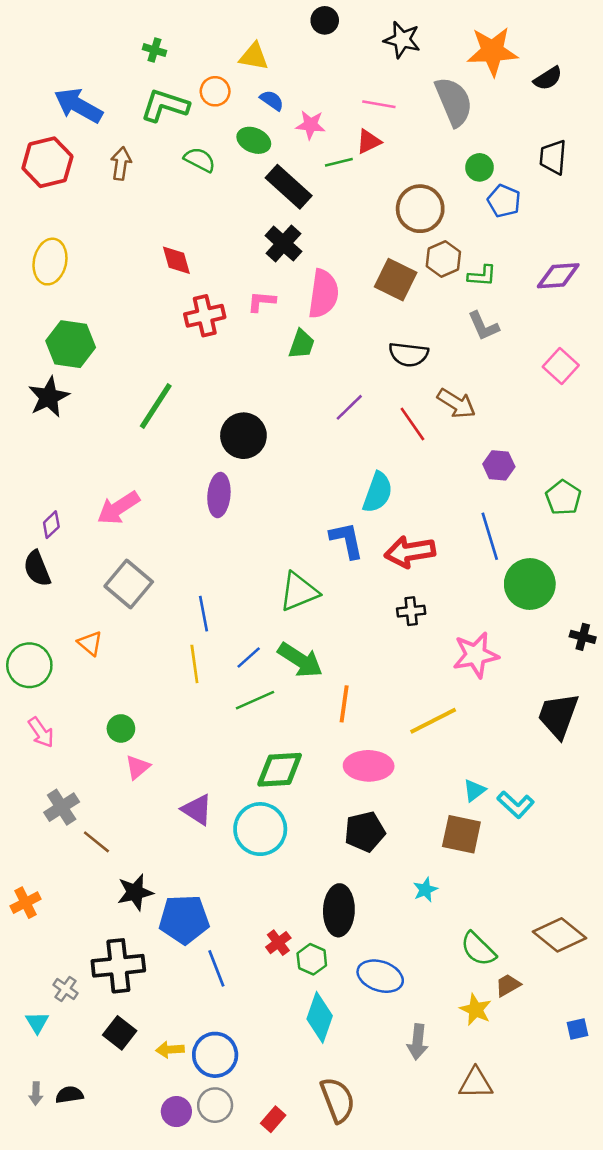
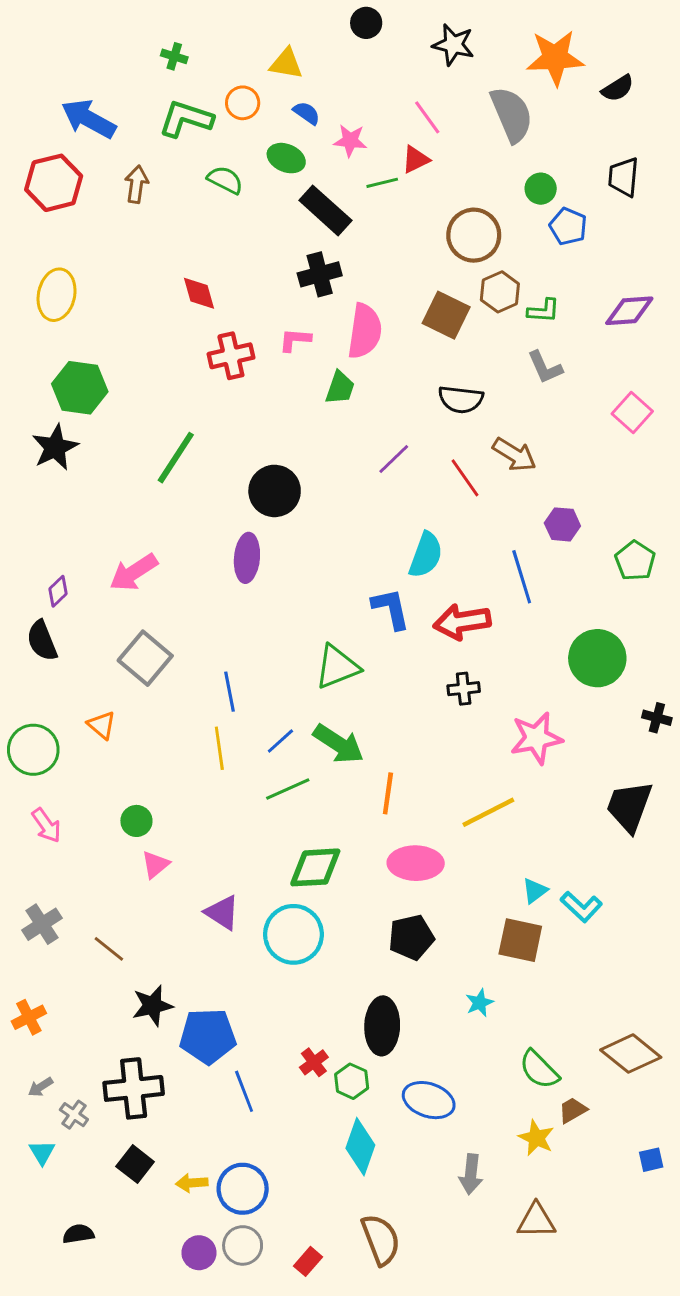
pink line: (379, 104) -> (427, 117), turned 44
black cross: (283, 243) -> (320, 274), turned 33
blue line: (490, 536) -> (522, 577), moved
gray cross: (62, 807) -> (42, 924), moved
gray arrow: (36, 1093) -> (41, 1087), moved, turned 55

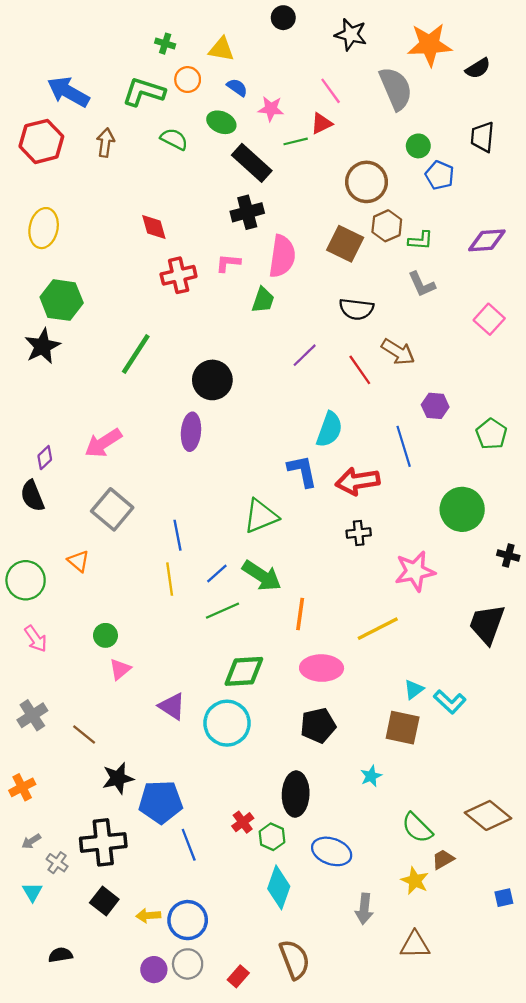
green cross: (174, 56) -> (165, 44), moved

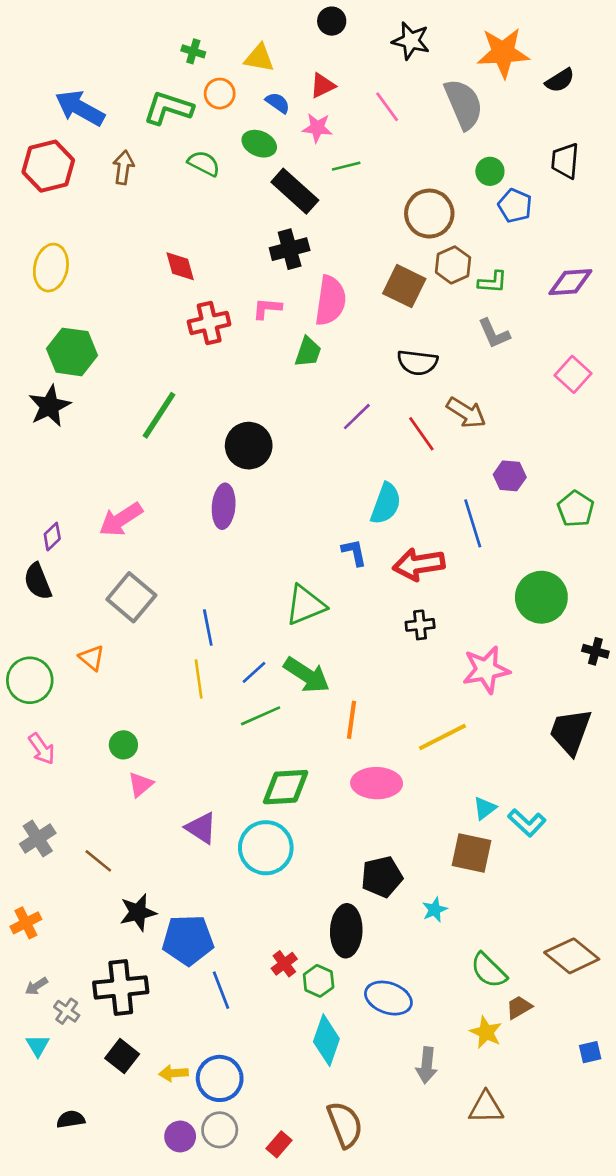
red triangle: (322, 123) -> (323, 86), moved
blue L-shape: (302, 471) -> (354, 552), size x0.7
black pentagon: (318, 725) -> (382, 877), moved

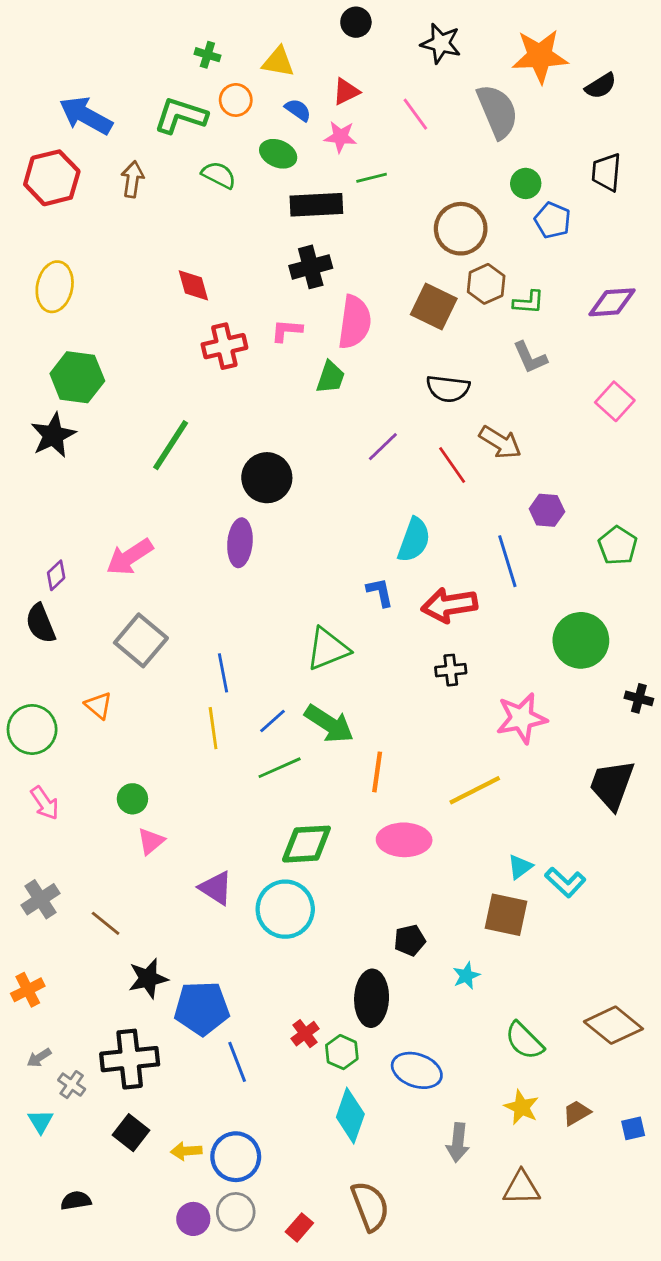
black rectangle: (295, 191) -> (316, 205), turned -45
black pentagon: (382, 877) -> (410, 940), size x0.7
brown trapezoid: (519, 1007) -> (577, 1113), moved

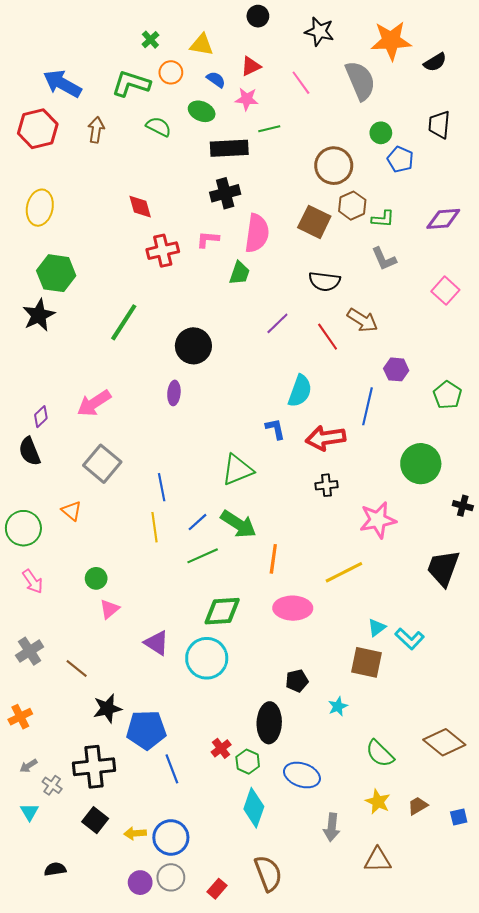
green cross: (207, 55) -> (150, 40), turned 30
purple ellipse: (240, 543) -> (174, 393), size x0.7
blue line: (507, 561) -> (368, 406), turned 30

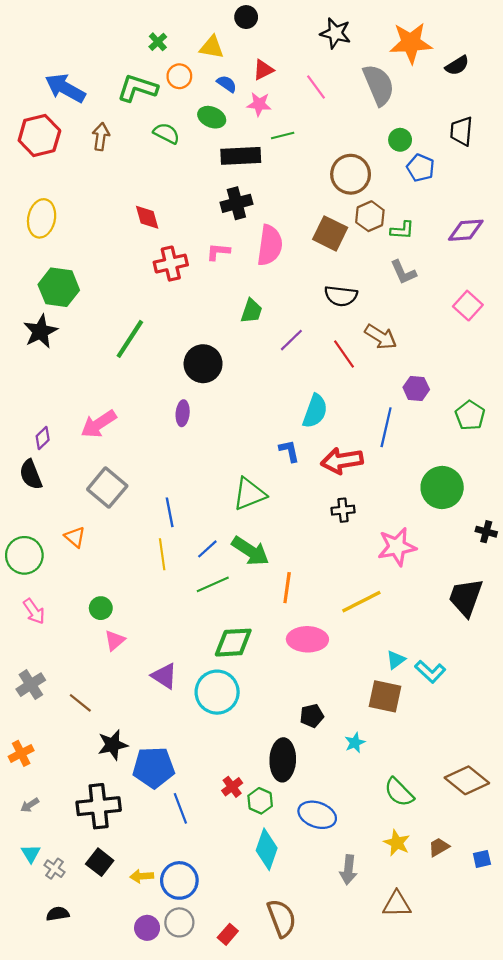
black circle: (258, 16) -> (246, 17), moved
green trapezoid: (240, 273) -> (252, 311), moved
gray cross: (52, 785) -> (54, 869), moved

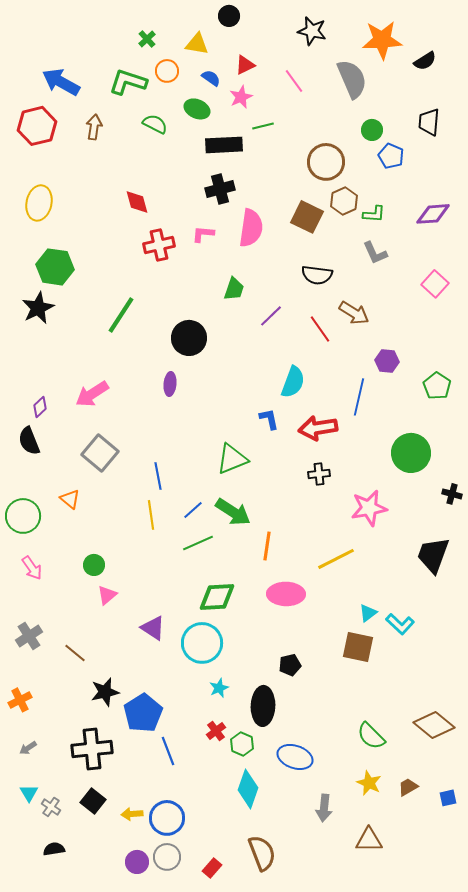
pink star: (259, 104) -> (241, 97), turned -30
cyan star: (355, 743) -> (219, 688), moved
blue pentagon: (154, 767) -> (143, 713), turned -30

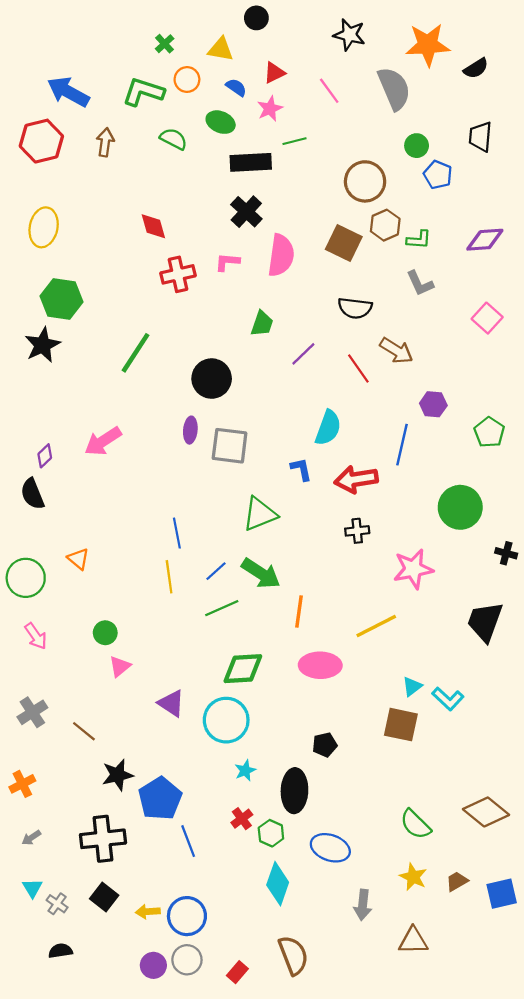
black cross: (220, 189) -> (246, 212), turned -32
gray square: (100, 453) -> (230, 446), moved, turned -33
blue square: (448, 798) -> (502, 894), size x1.6

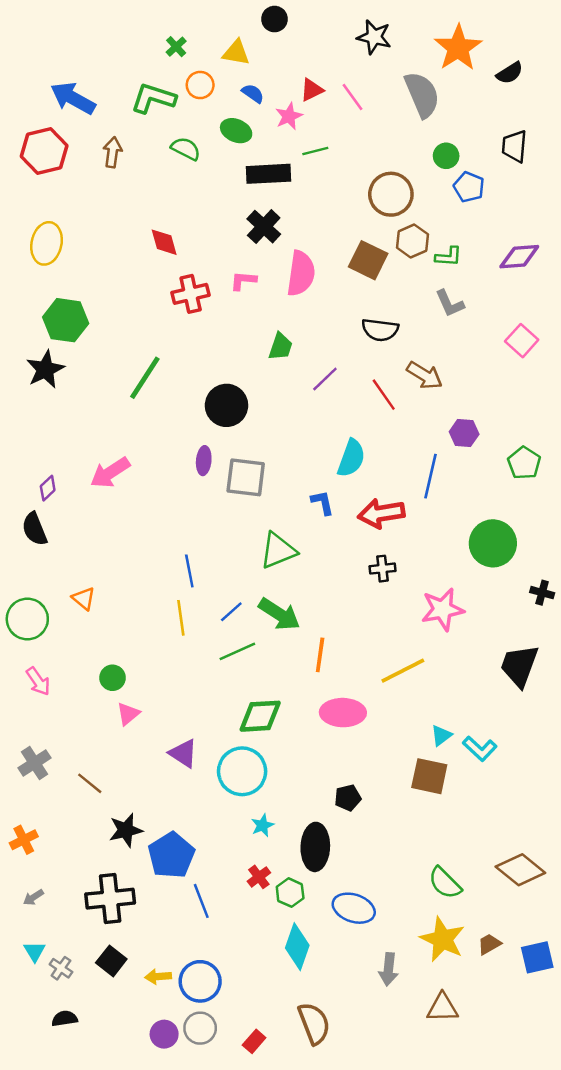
orange star: (428, 45) -> (458, 48), turned -30
red triangle: (274, 73) -> (312, 90), moved
yellow star: (413, 877) -> (442, 939), size x1.5

